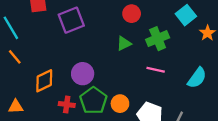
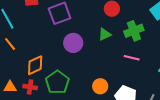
purple circle: (83, 74) -> (73, 43), moved
green pentagon: (93, 101) -> (57, 82), moved
red cross: (67, 105) -> (30, 87), moved

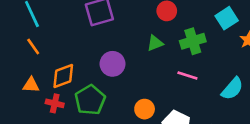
purple circle: (73, 43) -> (113, 64), moved
orange triangle: (10, 87) -> (31, 85), moved

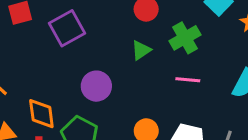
orange diamond: (63, 76) -> (41, 114), turned -64

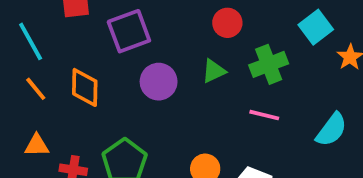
purple circle: (96, 86) -> (159, 82), moved
orange diamond: (41, 114) -> (85, 87), moved

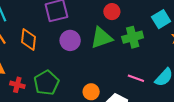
green triangle: (214, 71) -> (101, 38), size x1.6
pink line: (264, 115) -> (136, 78), moved

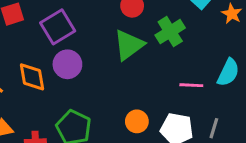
purple circle: (70, 40) -> (67, 64), moved

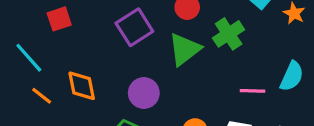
purple square: (58, 27) -> (134, 27), moved
purple circle: (67, 64) -> (144, 93), moved

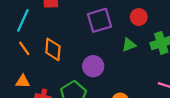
green triangle: (185, 49) -> (129, 45), size x0.6
cyan line: (29, 58) -> (23, 20), turned 50

